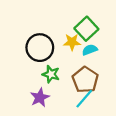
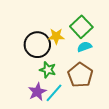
yellow star: (72, 42) -> (56, 36), moved
cyan line: (84, 99) -> (54, 93), moved

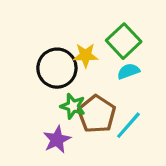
brown pentagon: (80, 75) -> (97, 114), moved
cyan line: (54, 93) -> (128, 125), moved

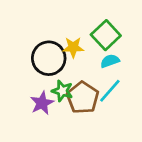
cyan line: (128, 125) -> (110, 91), moved
purple star: (57, 140) -> (42, 103), moved

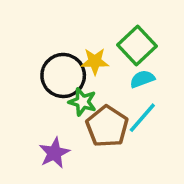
green star: (62, 91) -> (83, 102), moved
purple star: (42, 103) -> (54, 153), moved

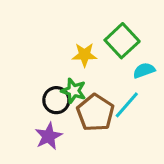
black circle: (63, 75) -> (56, 100), moved, size x0.7
cyan semicircle: (142, 79) -> (144, 70), moved

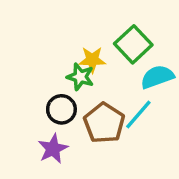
cyan semicircle: (144, 70) -> (157, 77), size x1.4
green star: (74, 91) -> (80, 77), moved

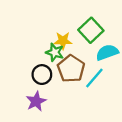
brown pentagon: (104, 123) -> (71, 69), moved

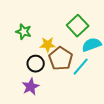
yellow star: (63, 41) -> (48, 45), moved
green star: (55, 52) -> (24, 32), moved

